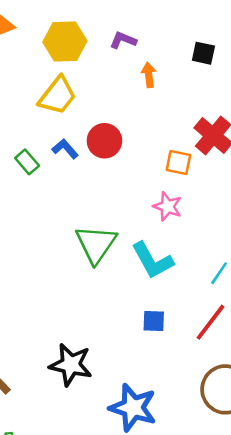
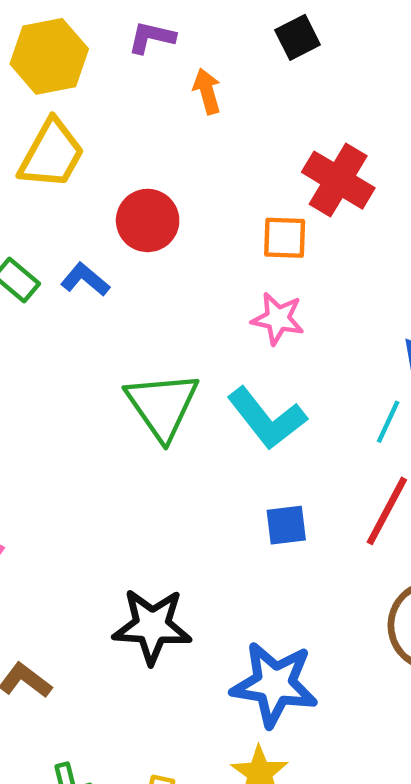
black square: (203, 53) -> (298, 37), turned -30
blue L-shape: (65, 149) -> (85, 279), moved

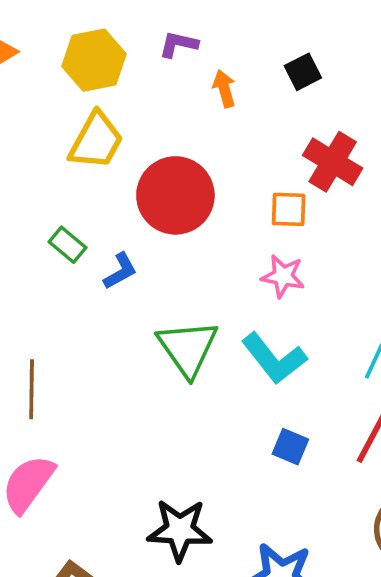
black square: (298, 37) -> (303, 72), moved
red circle: (148, 220) -> (175, 195), size x1.5
blue L-shape: (85, 279) -> (120, 271), moved, turned 111
blue square: (286, 525) -> (290, 447), turned 30

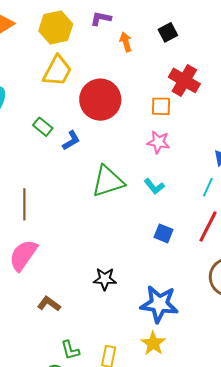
green triangle: (188, 348) -> (108, 181), turned 48
cyan L-shape: (274, 358) -> (154, 186), size x0.6
black star: (180, 530) -> (105, 279), size x0.7

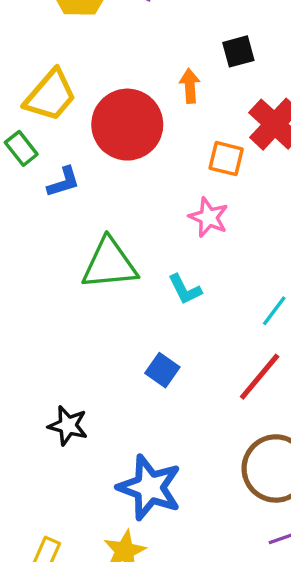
black square: (168, 32) -> (238, 51), moved
orange arrow: (126, 42) -> (190, 86), moved
yellow trapezoid: (57, 71) -> (50, 95), moved
blue square: (163, 233) -> (162, 370), moved

